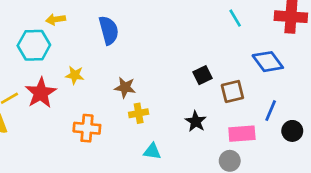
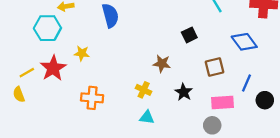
black square: (203, 75) -> (189, 35), moved
brown star: (125, 87) -> (162, 64), moved
yellow cross: (139, 113) -> (144, 90), moved, turned 35

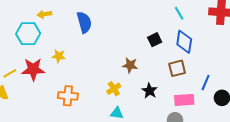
blue diamond: (244, 42) -> (184, 42), moved, turned 45
red star: (53, 68) -> (33, 69), turned 30
yellow cross: (144, 90) -> (114, 89), turned 32

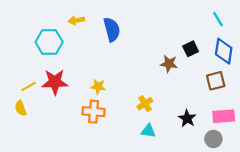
yellow arrow: (44, 14) -> (76, 20), moved
yellow star: (59, 56) -> (98, 86), moved
brown star: (130, 65) -> (169, 64), moved
black star: (150, 91) -> (187, 118), moved

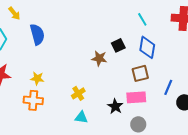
yellow arrow: (76, 20) -> (14, 13), moved, turned -120
blue semicircle: (112, 29) -> (37, 34), moved
pink rectangle: (224, 116) -> (136, 97), moved

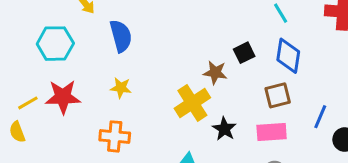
yellow star: (37, 78) -> (121, 88), moved
yellow cross: (78, 93) -> (192, 103), moved, size x1.6
black star: (115, 106) -> (224, 129), moved

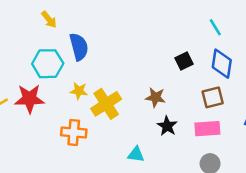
cyan hexagon: (55, 44) -> (48, 64), moved
brown star: (215, 73) -> (155, 97), moved
yellow cross: (192, 103) -> (106, 104), moved

